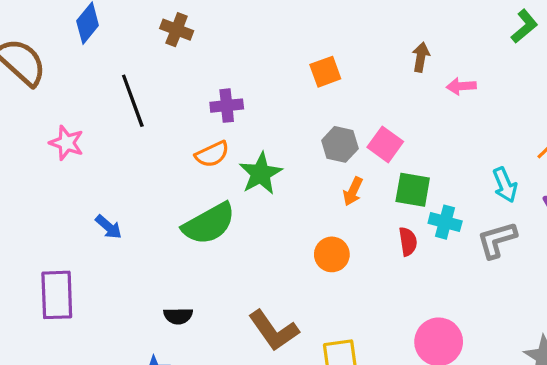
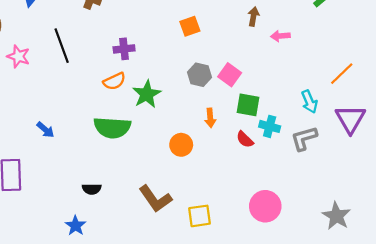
pink star: (67, 143) -> (18, 56), moved
orange arrow: (353, 191) -> (210, 118), moved, turned -30
green semicircle: (209, 224) -> (112, 128), turned 33
red semicircle: (408, 242) -> (245, 139), turned 144
orange circle: (332, 254) -> (181, 145), moved

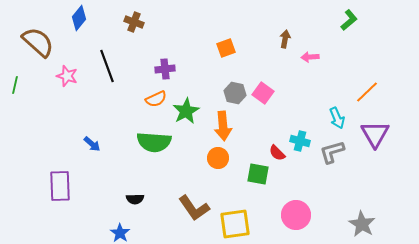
green square: (248, 105) -> (258, 174), moved
orange arrow: (210, 118) -> (223, 126), moved, size x1.6
yellow square: (200, 216) -> (235, 224), size x1.4

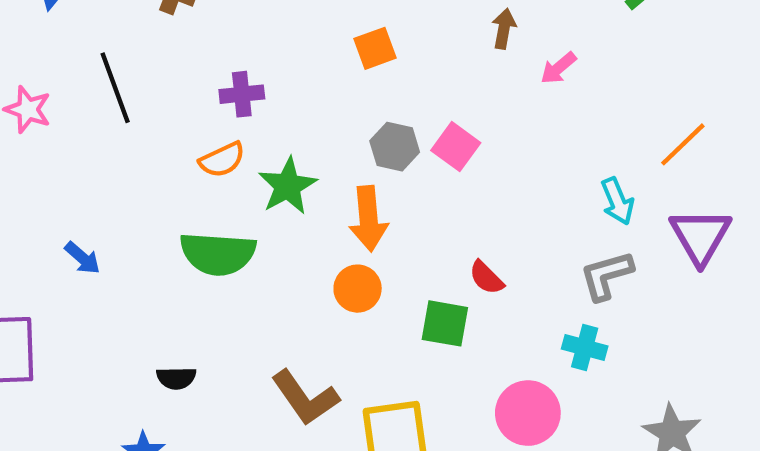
pink arrow: (310, 57) -> (558, 68), turned -36
cyan cross: (300, 141) -> (585, 348), moved

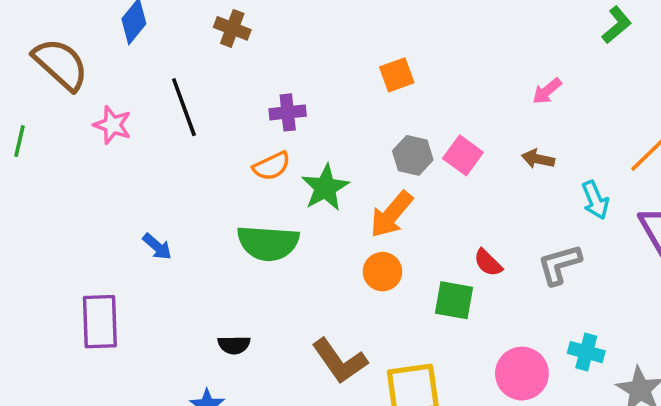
brown arrow: (504, 29) -> (538, 159), moved, turned -88
orange arrow: (368, 219) -> (391, 214), turned 45
gray L-shape: (606, 275) -> (559, 264), moved
cyan cross: (585, 348) -> (586, 352), moved

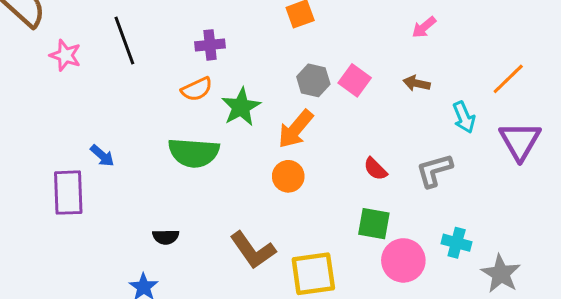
green square: (454, 300) -> (374, 224), moved
purple rectangle: (100, 322) -> (68, 193), moved

